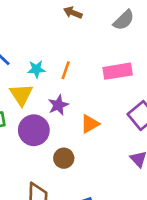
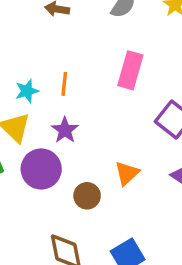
pink rectangle: (118, 71) -> (130, 70), turned -52
orange triangle: (90, 124) -> (127, 173), moved

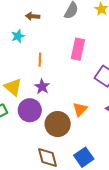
cyan star: (27, 91) -> (18, 36), moved
brown circle: (87, 196) -> (58, 124), size x1.6

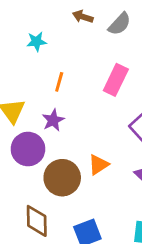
brown arrow: (33, 16) -> (83, 17), moved

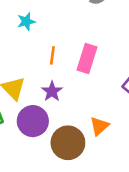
pink rectangle: (116, 80) -> (87, 59), moved

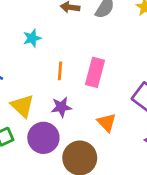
purple star: (52, 91) -> (61, 107), turned 30
orange triangle: (99, 126) -> (107, 122), moved, turned -30

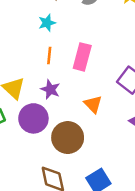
cyan star: (32, 38) -> (47, 23), moved
purple star: (61, 107) -> (50, 89), turned 30

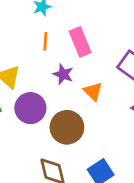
pink rectangle: (82, 57) -> (80, 42), turned -36
purple star: (50, 89) -> (63, 74), moved

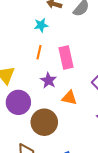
orange triangle: (93, 91) -> (69, 98), turned -42

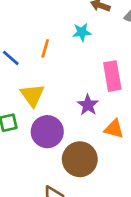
orange line: (39, 52) -> (45, 48), moved

